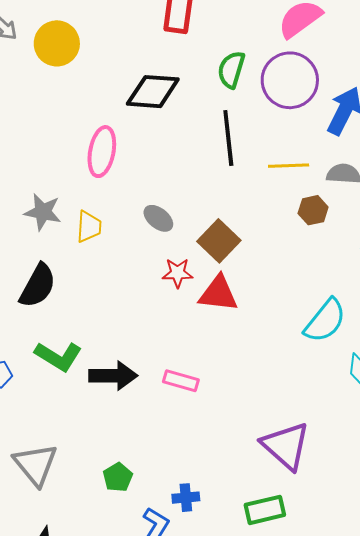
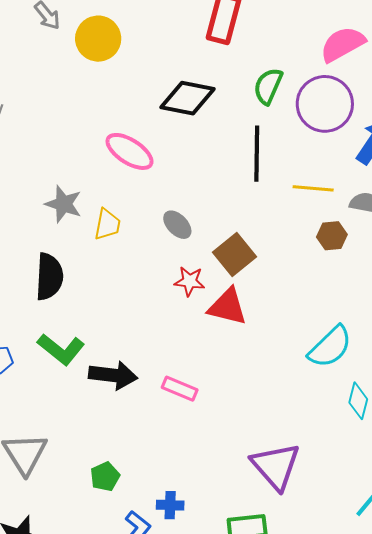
pink ellipse: (102, 152) -> (130, 151), turned -75
black semicircle: (38, 286) -> (49, 277), turned -33

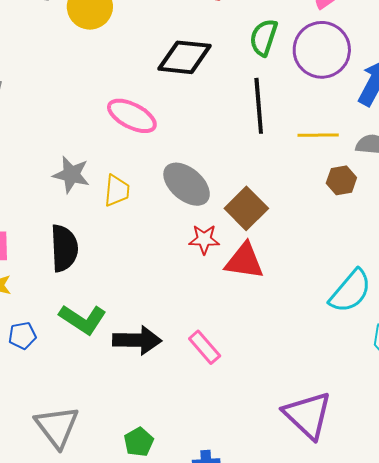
gray ellipse: (177, 225) -> (187, 184), size x1.6
pink rectangle: (180, 389) -> (205, 347), turned 32

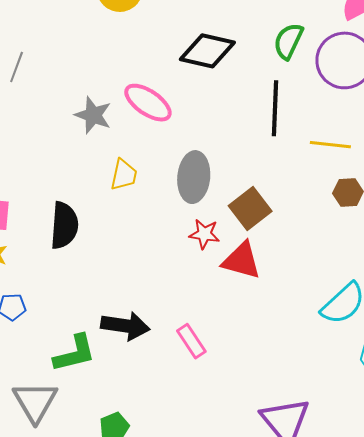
gray star: (71, 175) -> (93, 115), moved
gray ellipse: (187, 184) -> (194, 177), turned 48
green L-shape: (83, 319) -> (75, 353), moved, turned -54

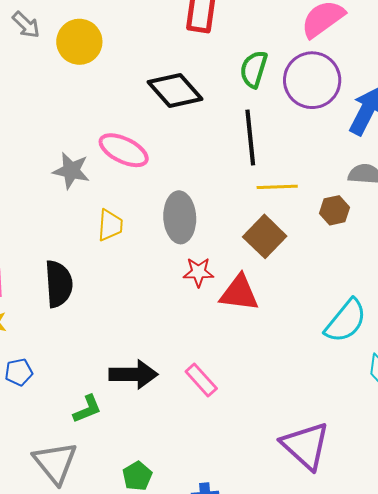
black diamond: (207, 51) -> (175, 91), turned 44
yellow line: (330, 145) -> (277, 187), moved
brown square: (250, 208) -> (265, 236), moved
green L-shape: (75, 353) -> (87, 409), size x0.7

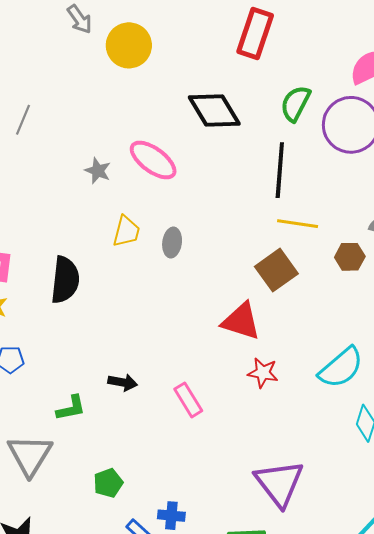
gray star: (71, 171) -> (98, 171), size x0.7
gray ellipse: (180, 217) -> (172, 242), moved, size x0.6
red star: (198, 272) -> (263, 373), moved
black arrow: (133, 374) -> (123, 382), size x0.6

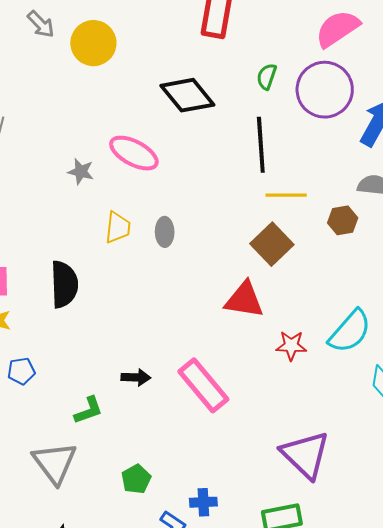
green semicircle: (295, 103) -> (267, 77), size x0.7
red star: (263, 373) -> (291, 346), moved
pink rectangle: (188, 400) -> (203, 385), size x1.6

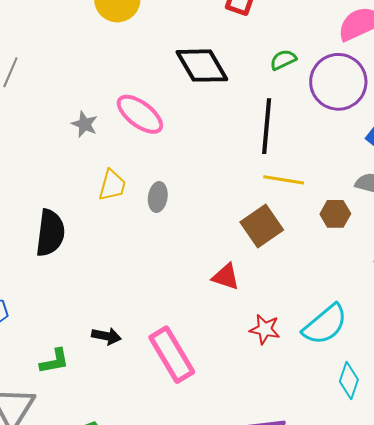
green semicircle: (267, 77) -> (283, 60), turned 36
red triangle: (244, 300) -> (226, 277), size x0.7

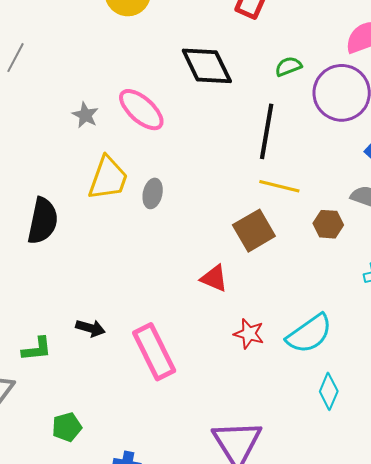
yellow trapezoid: (112, 185) -> (108, 178), size x1.4

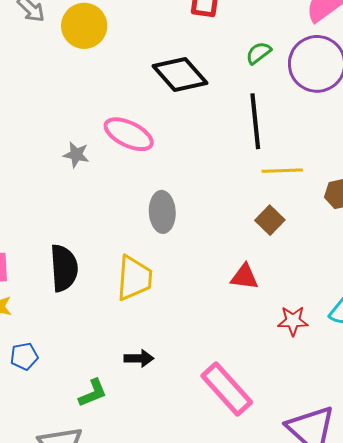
yellow trapezoid: (108, 178) -> (134, 278), moved
gray ellipse: (153, 193) -> (162, 212), size x1.4
brown square: (254, 231) -> (270, 220), size x0.7
pink rectangle: (154, 352) -> (227, 389), moved

